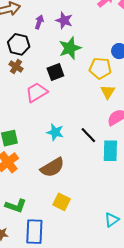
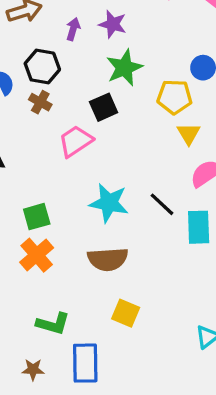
cyan star: (55, 132) -> (109, 203), size x1.4
brown semicircle: (52, 167) -> (108, 259), turned 30

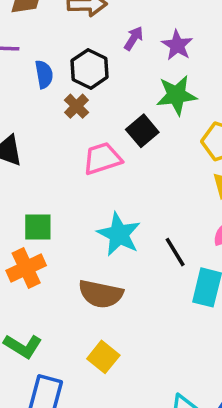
black square: (104, 107) -> (142, 131), turned -32

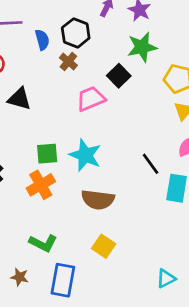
cyan star: (119, 234) -> (85, 155), moved

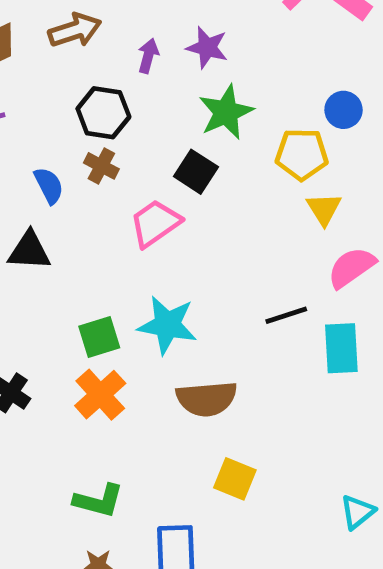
blue semicircle: (42, 40) -> (49, 185), moved
black line: (151, 164) -> (286, 315), turned -60
green L-shape: (43, 243) -> (99, 501), moved

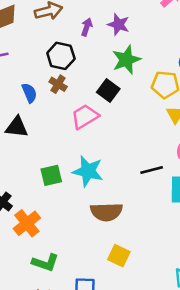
orange cross: (100, 395) -> (27, 223), moved

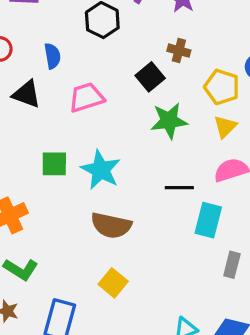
green star: (126, 60) -> (169, 121), moved
brown cross: (58, 84) -> (179, 51), moved, turned -30
pink trapezoid: (85, 117) -> (86, 97), moved

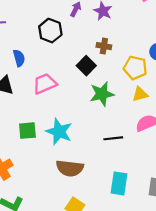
yellow triangle: (225, 127) -> (140, 94), turned 35
cyan rectangle: (208, 220) -> (119, 183), moved

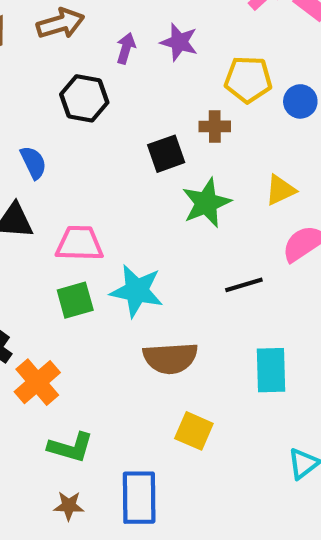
brown cross: (104, 46) -> (215, 126), moved
black square: (86, 66) -> (166, 154), turned 36
yellow pentagon: (135, 68) -> (248, 79), moved
pink trapezoid: (45, 84) -> (79, 244), moved, turned 35

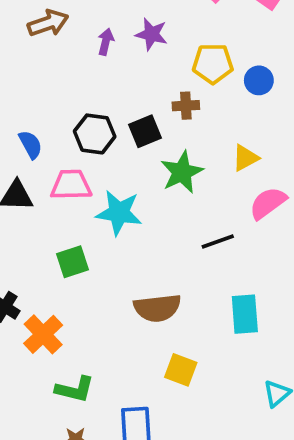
black hexagon: (84, 98) -> (95, 134), moved
pink trapezoid: (79, 244) -> (71, 185), moved
cyan star: (137, 291) -> (119, 213), moved

